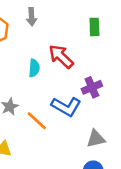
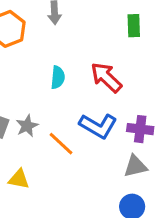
red arrow: (61, 57) -> (106, 77), moved
purple cross: (92, 87) -> (140, 129), moved, turned 30

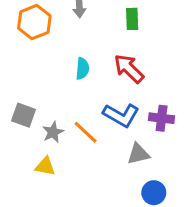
green rectangle: (134, 26) -> (132, 19), moved
gray star: (27, 126) -> (53, 132), moved
gray triangle: (135, 166) -> (138, 154), moved

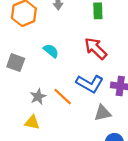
cyan semicircle: (82, 69) -> (51, 51), moved, turned -56
gray square: (24, 115) -> (16, 63), moved

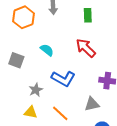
blue L-shape: (90, 84) -> (63, 79), moved
orange line: (63, 97) -> (60, 113), moved

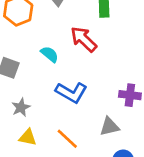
red arrow: (86, 48) -> (84, 39), moved
gray star: (36, 90) -> (21, 107), moved

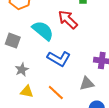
cyan semicircle: (50, 54) -> (43, 31), size x1.6

